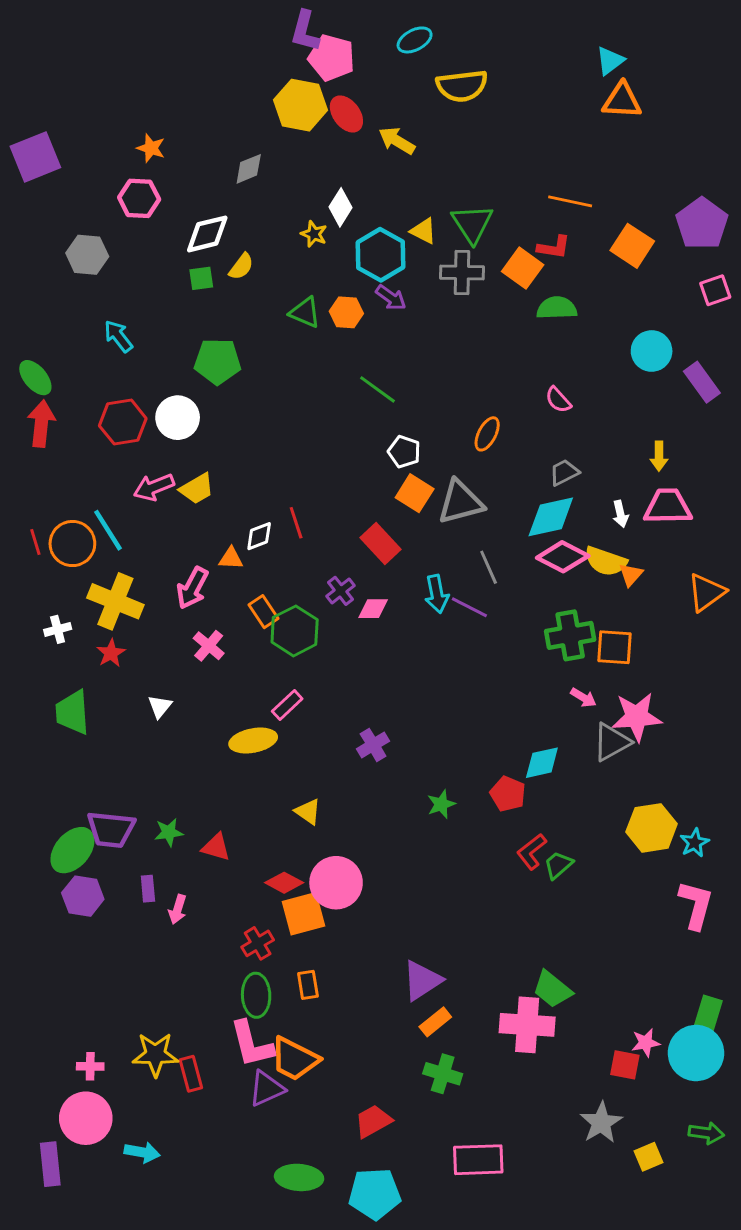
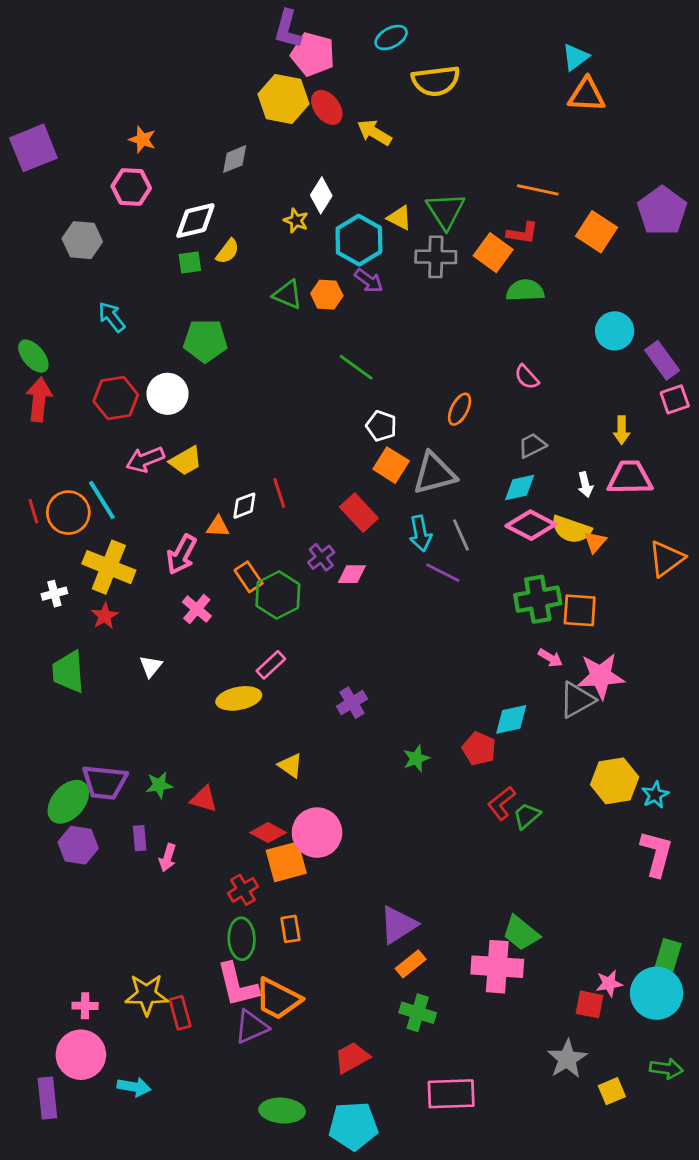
pink square: (715, 290) -> (675, 399), moved
cyan diamond: (551, 517) -> (520, 487), size x0.7
cyan arrow: (437, 594) -> (420, 534), moved

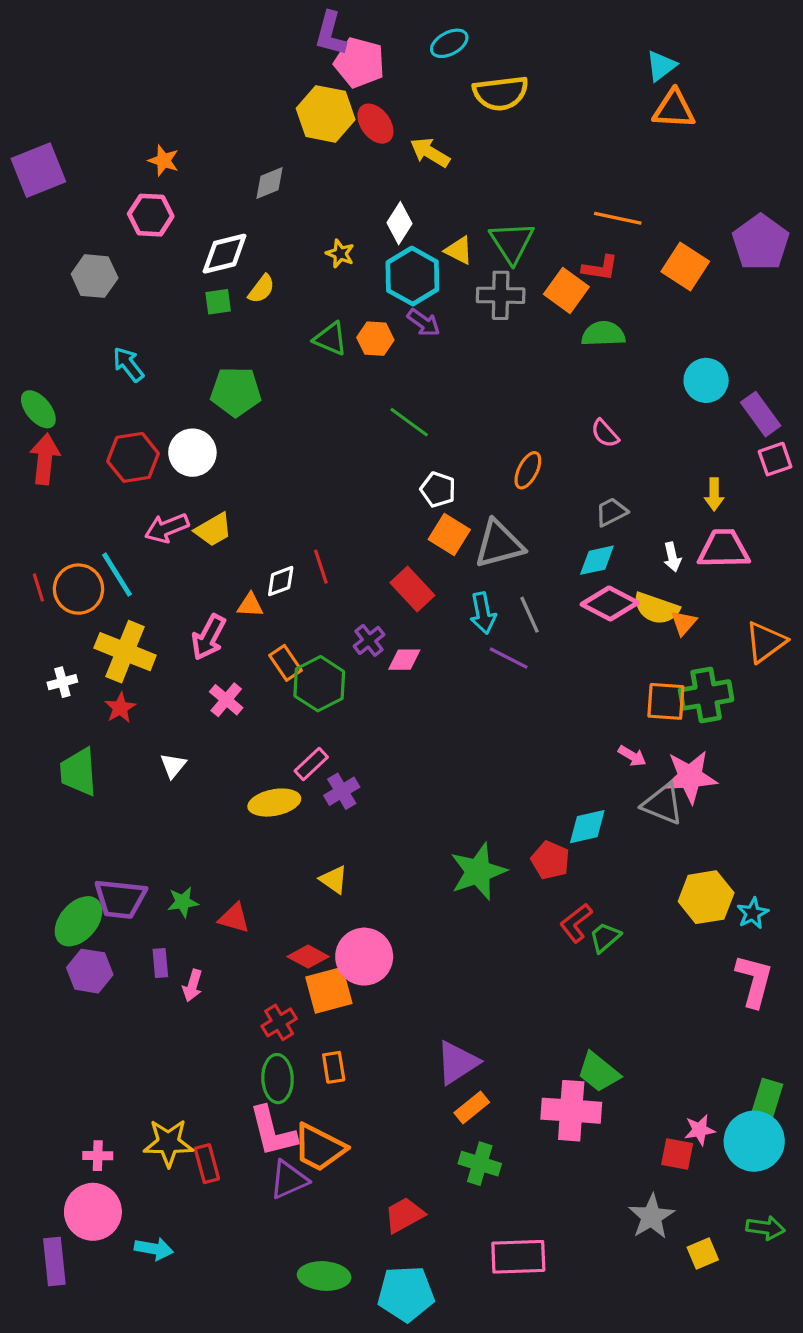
white diamond: (321, 195) -> (399, 223), moved
green cross: (538, 599) -> (706, 695), moved
gray triangle: (577, 700) -> (663, 804), turned 51
purple cross: (352, 703) -> (342, 791), moved
green star: (416, 758) -> (478, 872), size x1.8

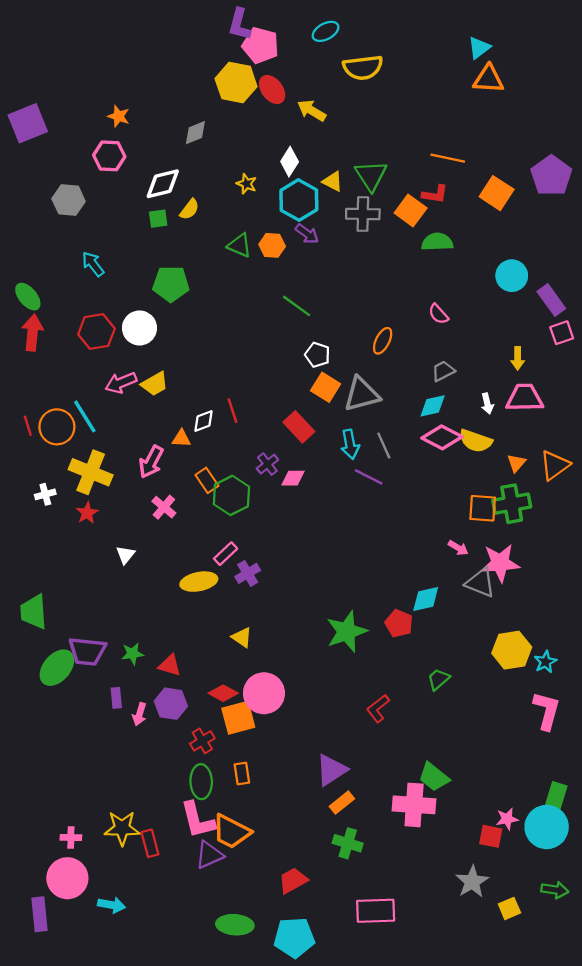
orange triangle: (684, 623) -> (516, 463), moved
green trapezoid: (78, 772) -> (34, 612), moved
red L-shape: (576, 923) -> (378, 708), moved
purple hexagon: (90, 971) -> (171, 704), moved

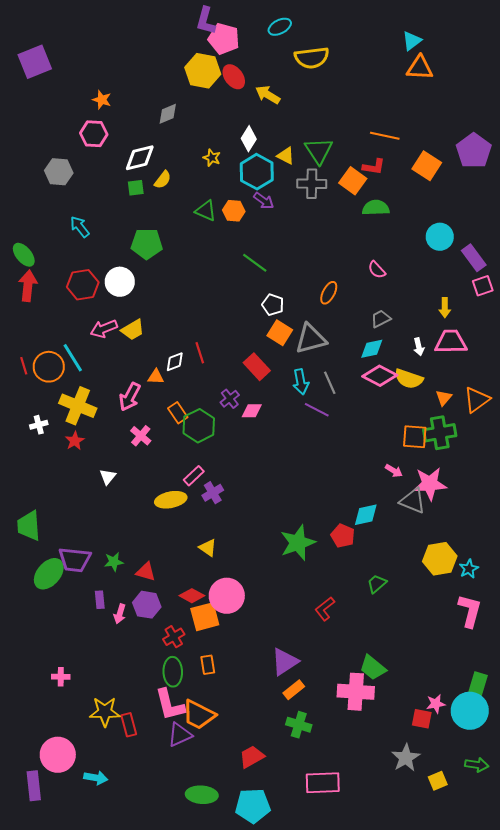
purple square: (28, 123) -> (35, 62), moved
pink cross: (71, 837) -> (61, 677), moved

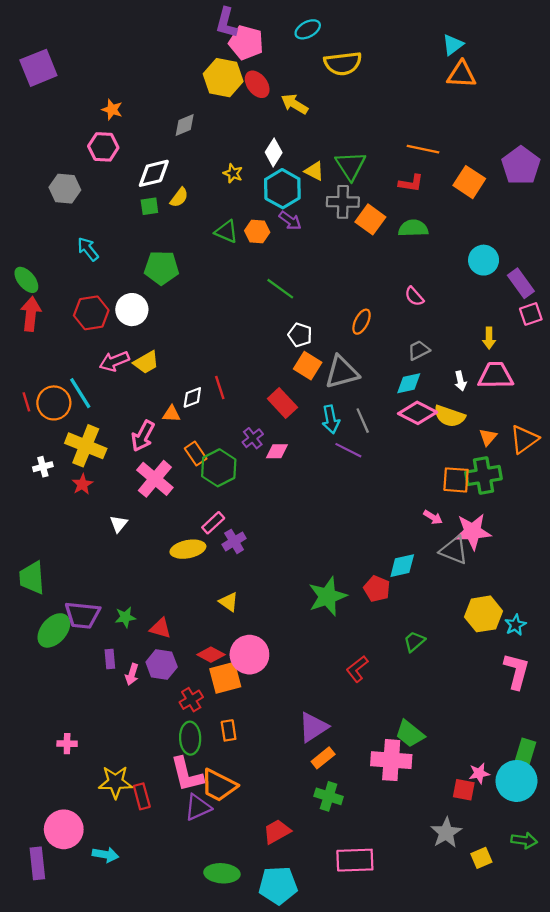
orange square: (353, 181) -> (370, 219), moved
pink cross: (141, 436) -> (155, 479), size x1.6

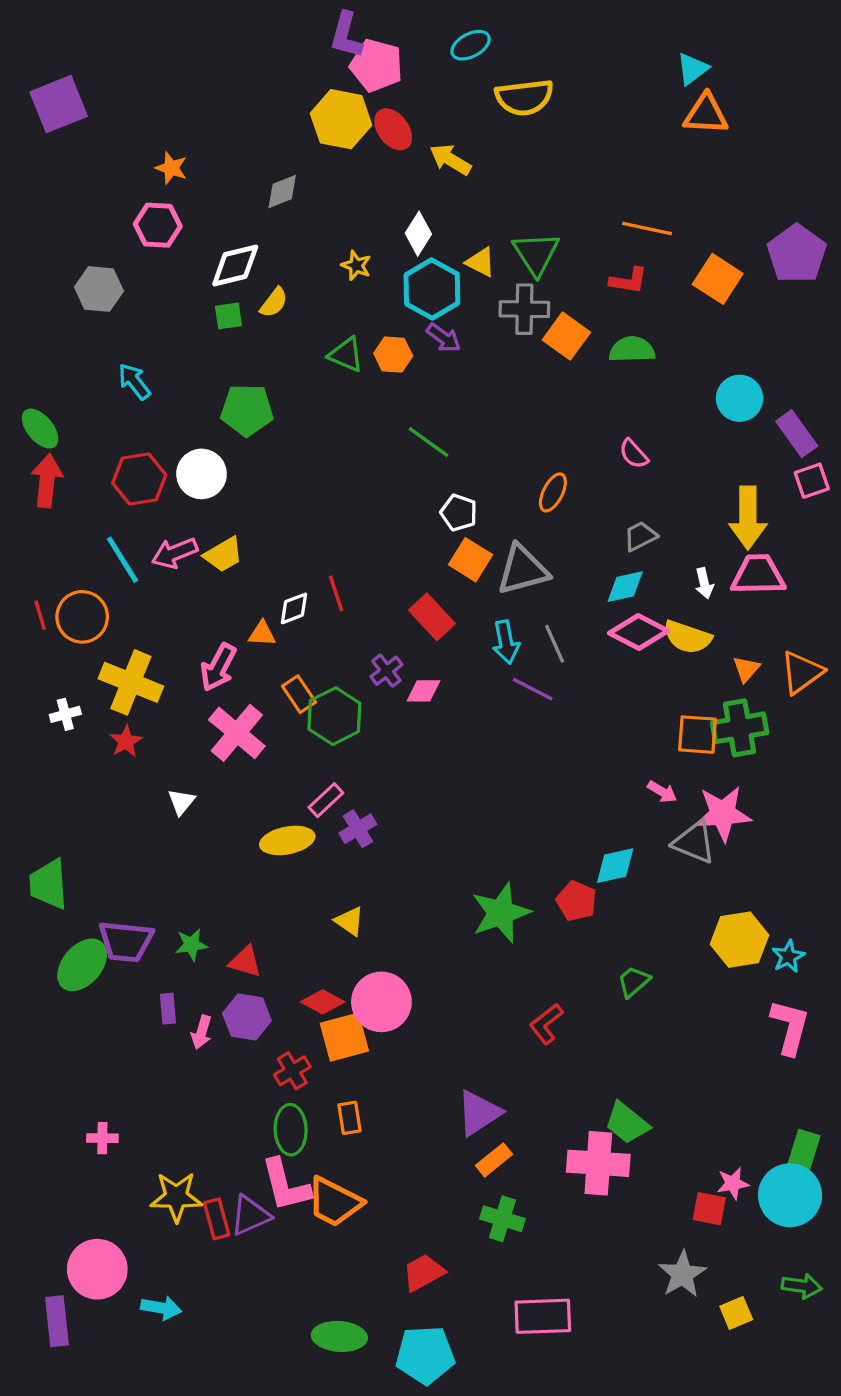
yellow arrow: (489, 338) -> (748, 518), size x1.8
cyan line: (80, 393) -> (122, 560), moved
purple triangle: (198, 807) -> (250, 1215), moved

